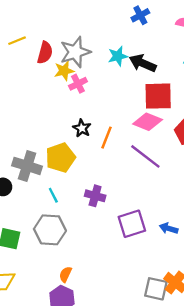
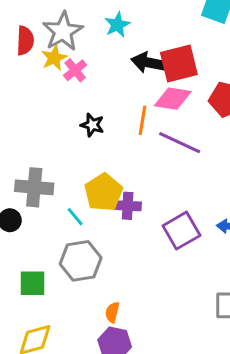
black arrow: (143, 63) -> (149, 63), moved
orange line: (106, 138) -> (143, 120), moved
yellow pentagon: (60, 158) -> (104, 192), moved

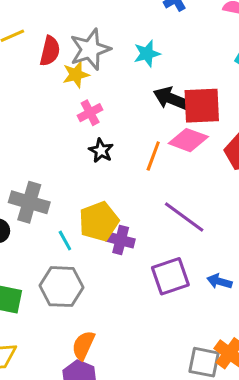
pink cross: (75, 70) -> (90, 113), moved
purple line: (180, 143) -> (184, 217), moved
orange semicircle: (112, 312) -> (83, 345), size x1.4

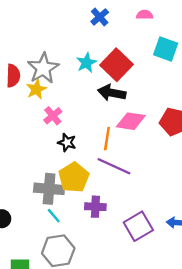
red square: (202, 106) -> (116, 65), moved, turned -32
gray cross: (29, 202) -> (49, 189), moved
purple line: (184, 217) -> (114, 166), moved
yellow pentagon: (99, 221) -> (74, 177), moved

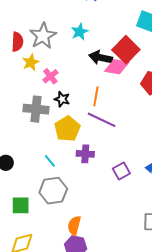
red square: (116, 65) -> (126, 50), moved
yellow star: (36, 89) -> (31, 62), moved
pink diamond: (131, 121) -> (117, 67), moved
gray cross: (49, 189) -> (36, 109), moved
purple square: (138, 226) -> (121, 171), size x0.7

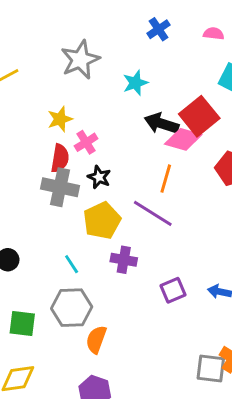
gray star: (43, 36) -> (80, 60), moved
red semicircle: (17, 42) -> (60, 158), moved
orange line: (96, 96) -> (166, 179), moved
orange semicircle: (74, 226) -> (96, 339), moved

